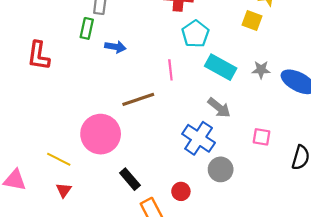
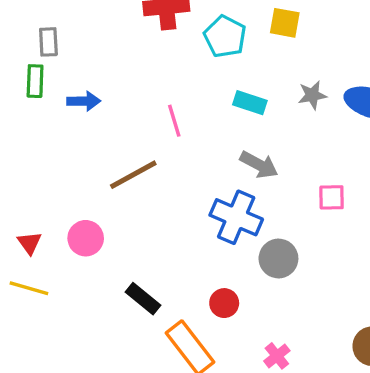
cyan pentagon: (195, 34) -> (225, 37), moved
cyan rectangle: (221, 67) -> (250, 103), size x0.7
pink circle: (101, 134) -> (86, 238), size x0.6
red triangle: (64, 190) -> (29, 243), moved

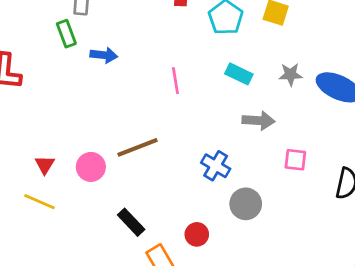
green rectangle: (35, 81) -> (66, 34), turned -30
gray arrow: (259, 165) -> (258, 121), moved, turned -32
brown line: (133, 175) -> (138, 147), moved
blue cross: (236, 217) -> (216, 166), size x0.7

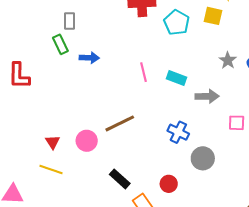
cyan rectangle: (239, 74) -> (176, 78), moved
gray star: (290, 74) -> (228, 60), turned -30

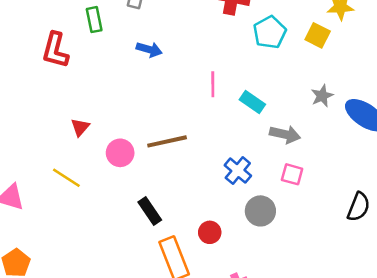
green rectangle: (60, 44) -> (94, 20), moved
pink square: (237, 123) -> (292, 174), moved
red triangle: (53, 142) -> (80, 127), moved

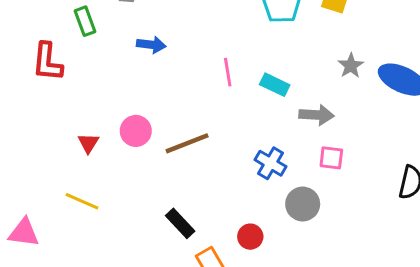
pink circle: (120, 153) -> (136, 131), moved

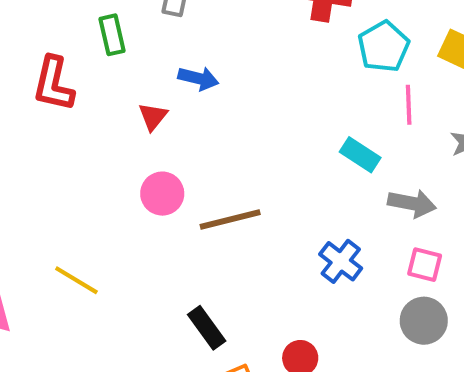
pink line: (228, 72) -> (409, 105), moved
red triangle: (88, 143) -> (153, 117), moved
gray circle: (303, 204) -> (424, 321), moved

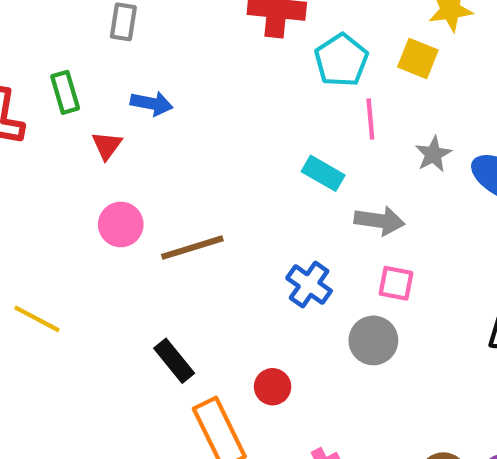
green rectangle: (112, 35) -> (65, 92), moved
gray circle: (424, 321) -> (373, 340), moved

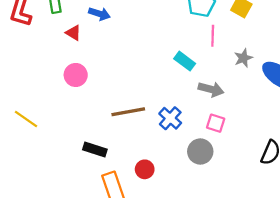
red triangle: (107, 145) -> (73, 33), turned -42
brown line: (192, 248) -> (128, 112), moved
black rectangle: (174, 361) -> (95, 150), turned -40

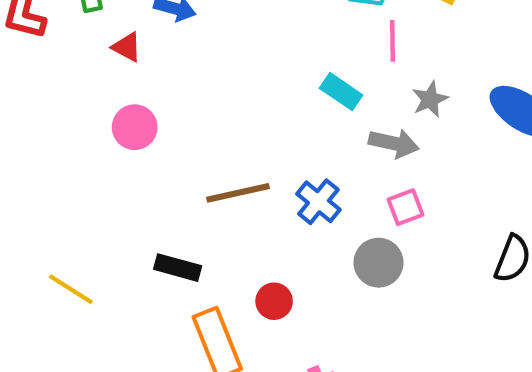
gray star: (243, 58) -> (430, 99), moved
yellow line: (26, 119) -> (71, 289), moved
pink square: (216, 123) -> (406, 207), turned -36

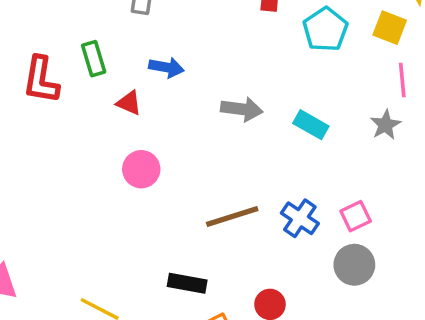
pink line: (393, 41) -> (402, 80), moved
gray arrow: (394, 143) -> (242, 109), moved
pink square: (406, 207) -> (356, 216), moved

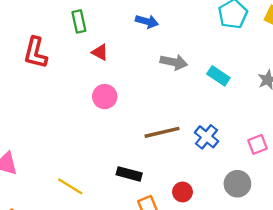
blue arrow: (166, 67) -> (147, 21), moved
red L-shape: (41, 80) -> (35, 53), moved
pink square: (356, 216) -> (258, 144), moved
gray circle: (354, 265) -> (237, 184), moved

